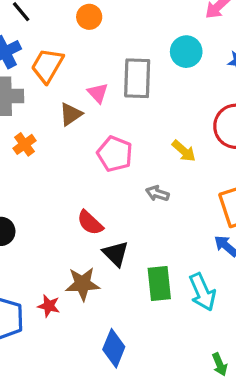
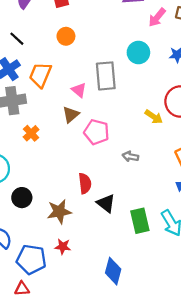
brown triangle: (71, 114) -> (71, 115), moved
yellow arrow: (184, 151) -> (154, 117), moved
red semicircle: (90, 223) -> (85, 183), turned -132
brown star: (83, 284) -> (59, 212), moved

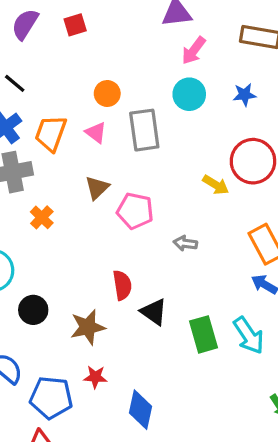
pink arrow: (157, 17) -> (194, 50), moved
orange circle: (66, 36) -> (107, 94), moved
pink triangle: (79, 90) -> (96, 133), moved
blue diamond: (113, 271) -> (141, 410), moved

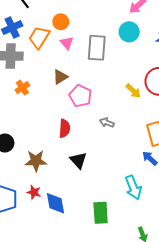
orange circle: (107, 94) -> (61, 22), moved
red semicircle: (122, 285) -> (65, 128), moved
green rectangle: (204, 334) -> (101, 213), moved
blue diamond: (141, 410) -> (55, 203), moved, turned -35

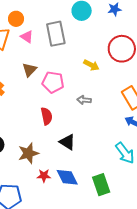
yellow arrow: (133, 91) -> (91, 65), moved
red star: (34, 192) -> (44, 176), moved
blue diamond: (55, 203) -> (67, 177), moved

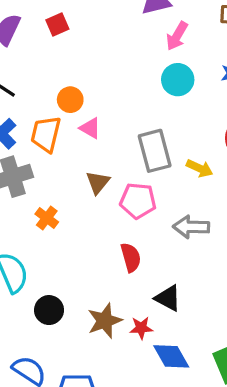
gray rectangle: (56, 34) -> (155, 151), moved
gray arrow: (84, 100) -> (191, 227), size x1.5
red star: (44, 176) -> (141, 328), moved

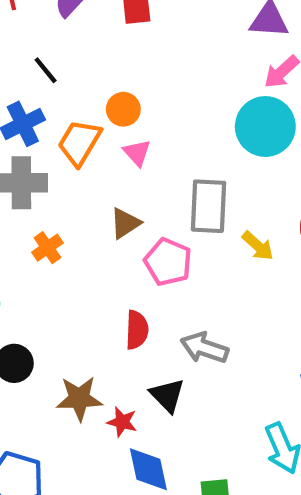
cyan circle: (178, 80) -> (265, 127), size x1.4
gray arrow: (191, 227) -> (204, 348), moved

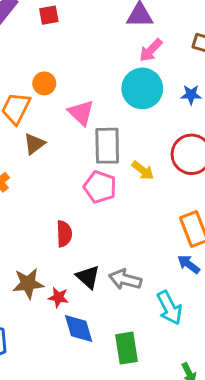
pink triangle: (137, 153) -> (81, 113), moved, size x1.4
brown triangle: (125, 223) -> (34, 144), moved
pink pentagon: (168, 262) -> (100, 187), moved
gray arrow: (204, 348) -> (125, 279), moved

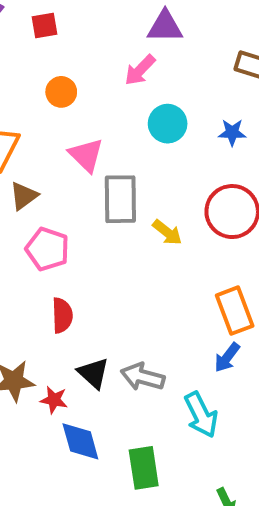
pink arrow: (151, 50) -> (140, 70), moved
orange circle: (44, 83) -> (61, 92), moved
cyan circle: (142, 88) -> (168, 124), size x0.7
pink pentagon: (100, 187) -> (47, 249), moved
blue arrow: (189, 264) -> (227, 357), turned -90

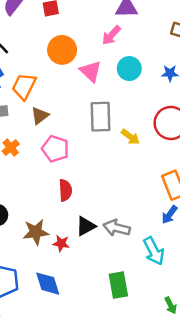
orange circle: (61, 92) -> (62, 50), size x1.5
pink triangle: (86, 155) -> (91, 71), moved
black triangle: (93, 373) -> (86, 226), turned 50
blue diamond: (80, 441) -> (48, 284), moved

